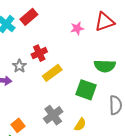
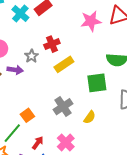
pink star: (77, 28) -> (91, 21), size x1.5
green square: (86, 90) -> (97, 83), turned -30

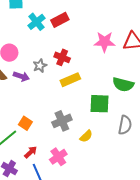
red cross: (52, 44) -> (62, 57), turned 35
orange square: (27, 115) -> (25, 123), turned -32

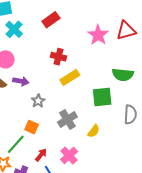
cyan cross: (36, 22) -> (14, 29), moved
pink star: (104, 42) -> (98, 35), turned -30
gray star: (40, 66) -> (38, 101), moved

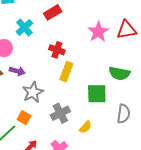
cyan cross: (14, 29) -> (24, 27), moved
yellow rectangle: (70, 77) -> (66, 72), turned -42
gray star: (38, 101) -> (33, 92), size x1.5

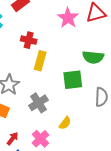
yellow semicircle: (85, 127) -> (65, 123), moved

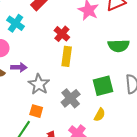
red cross: (29, 40) -> (62, 34), moved, turned 35
green square: (73, 80) -> (103, 86), moved

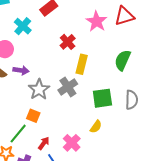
green semicircle: (119, 46) -> (123, 60), turned 110
yellow rectangle: (67, 56) -> (82, 64), moved
gray cross: (71, 98) -> (68, 87), moved

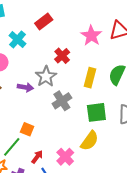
yellow rectangle: (82, 64) -> (90, 78), moved
purple arrow: (21, 70) -> (25, 87), moved
gray star: (39, 89) -> (46, 76), moved
yellow semicircle: (96, 127) -> (90, 141), size x1.5

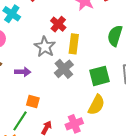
yellow rectangle: (90, 78) -> (74, 44), moved
purple arrow: (25, 87) -> (23, 72), moved
pink cross: (65, 157) -> (74, 124), turned 30

